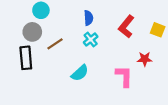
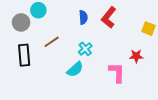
red L-shape: (126, 27) -> (109, 17), moved
gray circle: (32, 32) -> (21, 22), moved
cyan cross: (91, 39) -> (85, 49), moved

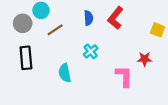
brown line: (52, 42) -> (55, 30), moved
cyan semicircle: (75, 69) -> (65, 73), moved, turned 120

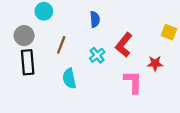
red L-shape: (115, 18) -> (124, 45), moved
gray circle: (23, 23) -> (24, 36), moved
brown line: (55, 30) -> (61, 45), moved, turned -35

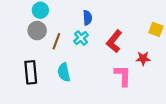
gray circle: (24, 36) -> (37, 31), moved
cyan cross: (97, 55) -> (81, 38), moved
black rectangle: (28, 62) -> (31, 72), moved

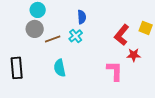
brown line: (56, 41) -> (53, 39), turned 49
red L-shape: (114, 41) -> (122, 35), moved
black rectangle: (31, 72) -> (17, 68), moved

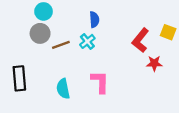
cyan semicircle: (60, 68) -> (63, 89), moved
pink L-shape: (115, 71) -> (100, 82), moved

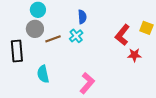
black rectangle: (19, 78) -> (17, 51), moved
pink L-shape: (100, 82) -> (87, 83), moved, turned 40
cyan semicircle: (63, 89) -> (43, 74), moved

